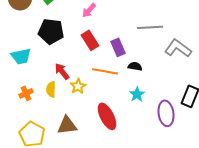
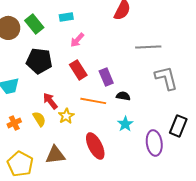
gray line: (150, 27) -> (148, 47), moved
gray L-shape: (178, 48) -> (166, 78), turned 40
yellow semicircle: (51, 89) -> (39, 119), turned 147

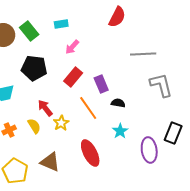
red rectangle: (78, 70) -> (73, 77), turned 72
orange line: (93, 101) -> (88, 108), turned 45
brown triangle: (55, 155) -> (50, 162), turned 30

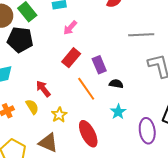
black pentagon: (34, 68) -> (20, 40), moved
yellow star: (61, 123) -> (59, 115), moved

